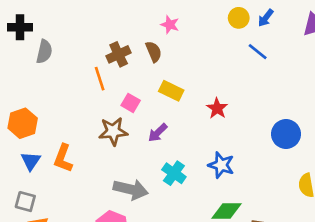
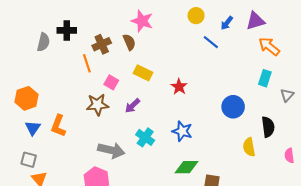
blue arrow: (266, 18) -> (227, 23), moved
pink star: (170, 25) -> (142, 21), size x1.5
black cross: (20, 27) -> (67, 30), moved

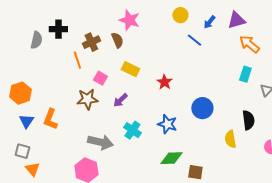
blue circle: (233, 107) -> (202, 108), moved

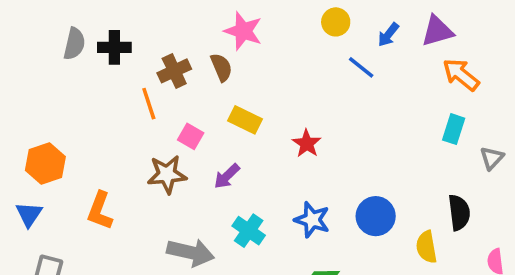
gray semicircle: (36, 40) -> (74, 44), moved
blue circle: (202, 108) -> (376, 216), moved
blue triangle: (26, 121) -> (29, 214), moved

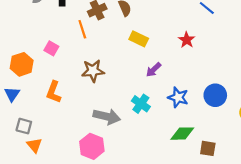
pink square: (191, 136) -> (51, 48), moved
red star: (307, 144) -> (187, 40), moved
purple arrow: (227, 176) -> (154, 70), moved

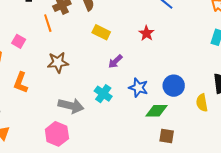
green diamond: (182, 134) -> (157, 111), moved

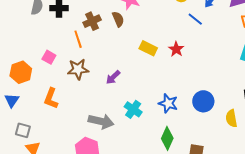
yellow rectangle: (101, 32) -> (148, 48), moved
purple arrow: (115, 61) -> (113, 77), moved
brown star: (58, 62) -> (78, 69), moved
green diamond: (157, 111) -> (167, 138), moved, turned -65

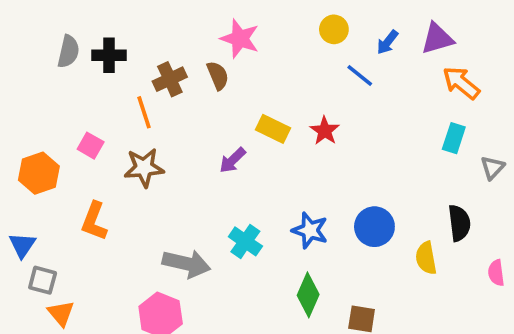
purple arrow: (113, 77) -> (232, 160), moved
blue triangle: (12, 100) -> (22, 245), moved

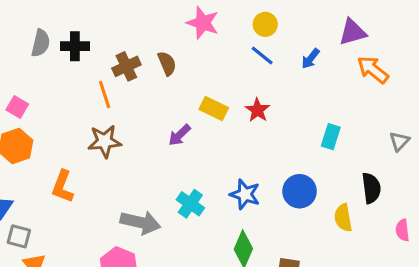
pink star: (240, 39) -> (203, 23), moved
blue arrow: (387, 42) -> (310, 59), moved
blue line: (360, 75) -> (262, 56), moved
cyan rectangle: (454, 138) -> (331, 137), moved
pink square: (91, 146) -> (17, 107), moved

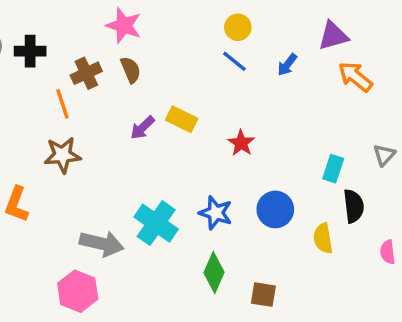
pink star: (203, 23) -> (124, 26), moved
red star: (257, 110) -> (241, 143), moved
purple arrow: (179, 135) -> (142, 128), moved
cyan rectangle: (331, 137) -> (333, 169), moved
cyan cross: (190, 204) -> (156, 223), size x1.4

